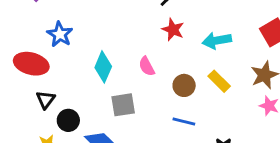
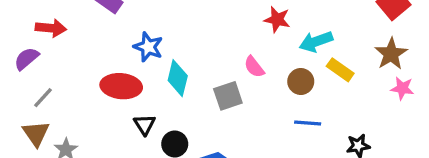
cyan arrow: (217, 41) -> (316, 42), moved
cyan diamond: (103, 67) -> (178, 78), moved
gray square: (123, 105) -> (228, 96), moved

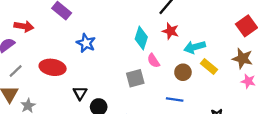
brown star: (391, 54) -> (243, 58), turned -30
cyan diamond: (178, 78) -> (141, 38), moved
red ellipse: (121, 86) -> (53, 67), moved
blue line: (308, 123) -> (175, 100), moved

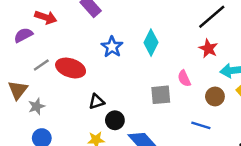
cyan diamond: (141, 38) -> (151, 43), moved
gray line: (16, 71) -> (41, 65), moved
black triangle: (80, 93) -> (97, 102), turned 32

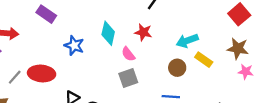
red star: (208, 48) -> (143, 32), moved
pink semicircle: (184, 78) -> (128, 54), moved

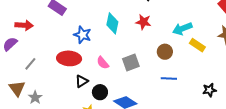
pink semicircle: (128, 54) -> (103, 63), moved
brown circle: (177, 68) -> (165, 52), moved
red ellipse: (42, 73) -> (69, 58), moved

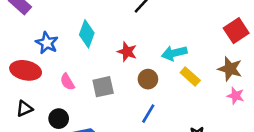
red star: (143, 22) -> (127, 52), moved
blue line: (169, 78) -> (148, 114), turned -70
black triangle: (82, 81) -> (24, 109), moved

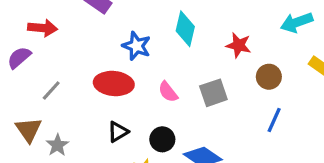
cyan arrow: (174, 53) -> (297, 22), moved

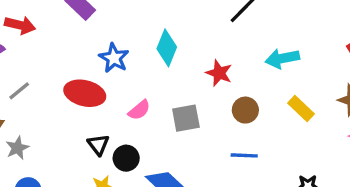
pink semicircle: (168, 92) -> (139, 110), turned -100
blue line: (274, 120) -> (244, 155), turned 60
black triangle: (118, 132) -> (98, 145), moved, turned -45

